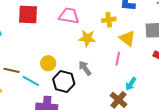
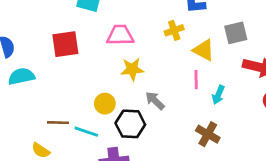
yellow star: (87, 38) -> (132, 69), moved
cyan arrow: (131, 84) -> (218, 95), moved

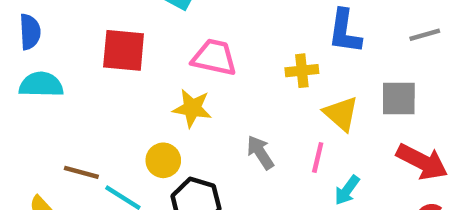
yellow star: (132, 69) -> (192, 108), moved
gray arrow: (155, 101) -> (260, 152), moved

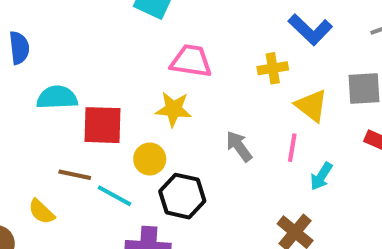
blue L-shape: (345, 31) -> (310, 30), turned -51
red square: (124, 50) -> (103, 125), moved
cyan semicircle: (41, 85) -> (57, 97), moved

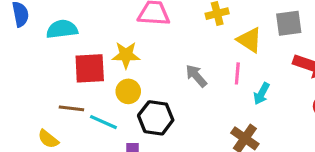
cyan semicircle: (57, 97) -> (62, 29), moved
yellow star: (173, 109) -> (126, 55), moved

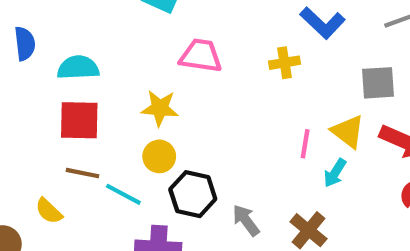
yellow triangle: (249, 40) -> (348, 132), moved
red square: (90, 68) -> (79, 120), moved
gray arrow: (196, 76) -> (246, 220), moved

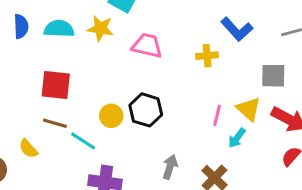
cyan semicircle: (78, 68) -> (59, 29), moved
yellow star: (160, 108) -> (100, 28), moved
black hexagon: (193, 194) -> (146, 110), moved
gray arrow: (246, 220) -> (170, 167), turned 50

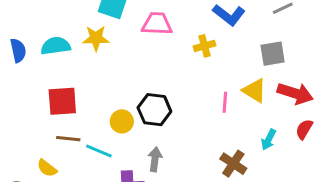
pink trapezoid: (147, 46) -> (157, 24), moved
cyan arrow: (237, 138) -> (268, 140), moved
gray arrow: (170, 167) -> (155, 159), moved

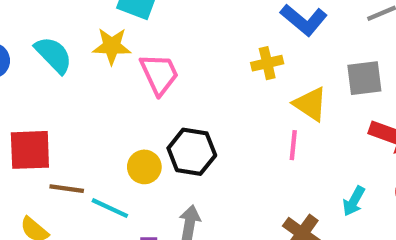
pink trapezoid: (157, 24) -> (159, 74), moved, turned 60
cyan semicircle: (56, 46) -> (53, 55), turned 52
yellow triangle: (254, 91) -> (310, 104), moved
red square: (62, 101) -> (30, 150), moved

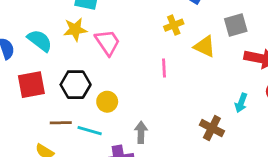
pink line: (293, 145) -> (164, 68), moved
red square: (30, 150) -> (31, 85), moved
black hexagon: (192, 152) -> (76, 85), moved

